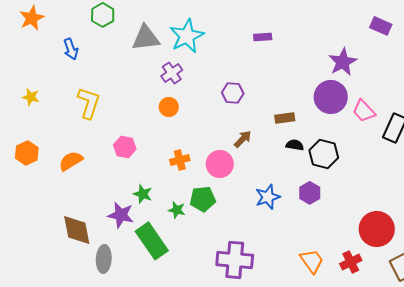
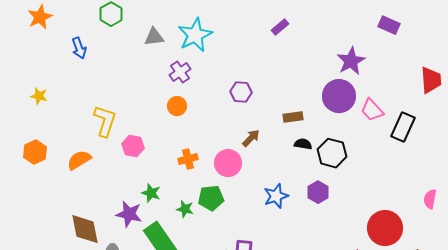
purple rectangle: (263, 37) -> (280, 27), moved, turned -36
gray triangle: (146, 38) -> (154, 37), size x0.7
yellow L-shape: (89, 103) -> (105, 121), moved

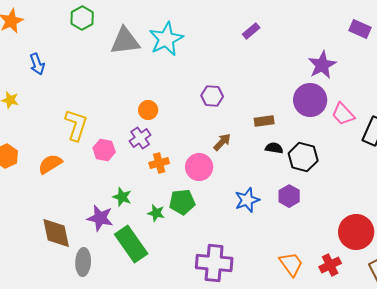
gray triangle: (154, 37) -> (125, 41), size x1.5
blue arrow: (79, 48) -> (37, 64), moved
purple cross: (180, 72) -> (140, 138), moved

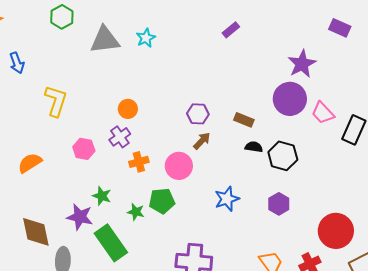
cyan star: (166, 39) -> (146, 38), size x0.6
purple hexagon: (212, 96) -> (198, 114), moved
brown rectangle: (264, 121) -> (244, 120), turned 30
yellow L-shape: (76, 125) -> (56, 101), moved
purple hexagon: (289, 196) -> (279, 204), moved

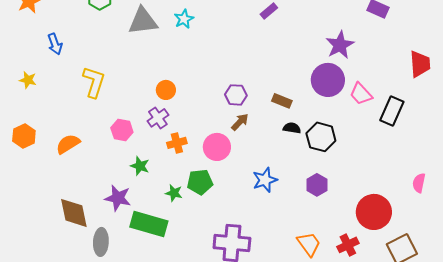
green star: (102, 196) -> (140, 166), moved
green rectangle: (111, 243) -> (149, 224), turned -39

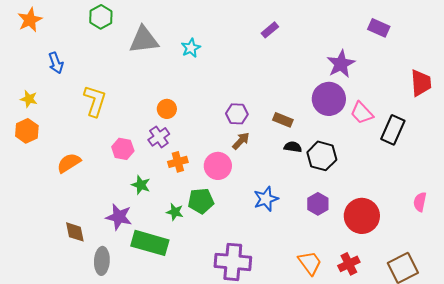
cyan star: (184, 19) -> (191, 48), moved
orange hexagon: (24, 136) -> (27, 131), moved
red circle: (374, 212) -> (362, 216), moved
brown diamond: (74, 213) -> (75, 232), size x0.7

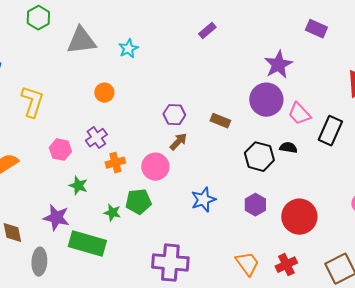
orange circle: (167, 109) -> (104, 93), moved
black semicircle: (293, 147) -> (288, 148), moved

